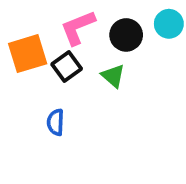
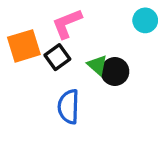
black circle: (126, 35) -> (115, 71), moved
blue semicircle: (56, 122) -> (69, 107), moved, size x1.5

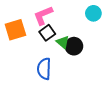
black square: (57, 57) -> (47, 33), moved

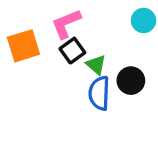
black circle: (74, 46) -> (131, 81), moved
blue semicircle: (44, 69) -> (99, 93), moved

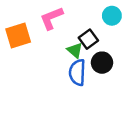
black square: (72, 51) -> (88, 39), moved

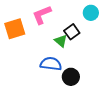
black circle: (102, 63) -> (71, 77), moved
blue semicircle: (77, 72) -> (51, 64), moved, turned 95

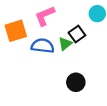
green triangle: (61, 41) -> (65, 44), turned 40
blue semicircle: (51, 64) -> (43, 46), moved

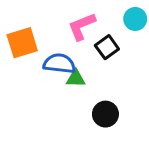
pink L-shape: (45, 16) -> (82, 26), moved
green triangle: (65, 44) -> (76, 78), moved, turned 40

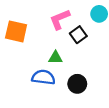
orange square: (22, 43) -> (16, 31), turned 30
blue semicircle: (59, 64) -> (43, 77), moved

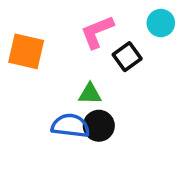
black circle: (77, 84) -> (99, 126), moved

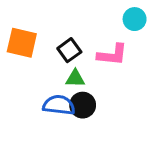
pink L-shape: (97, 32) -> (112, 55), moved, turned -152
black square: (127, 57) -> (69, 50), moved

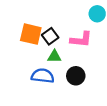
orange square: (22, 43) -> (31, 34), moved
black circle: (83, 105) -> (76, 76), moved

